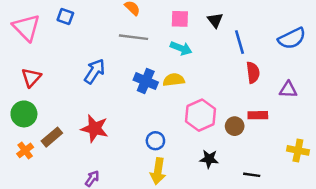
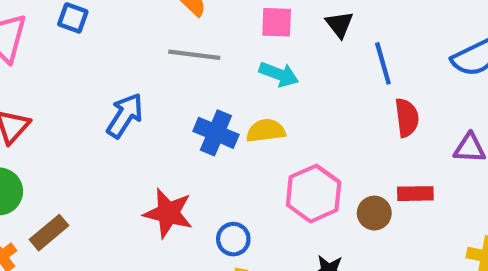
red star: (95, 129) -> (168, 213), moved

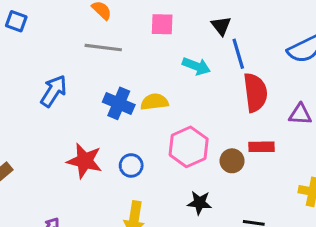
black triangle: (340, 24) -> (221, 26), moved
cyan arrow: (279, 74) -> (196, 66), moved
red semicircle: (407, 118) -> (255, 93), size x1.4
blue circle: (233, 239) -> (131, 165), moved

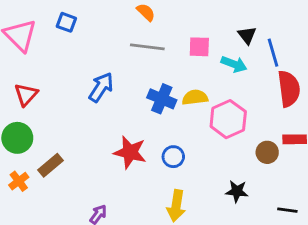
pink square: (162, 24) -> (199, 47), moved
black triangle: (221, 26) -> (247, 35), moved
pink hexagon: (189, 147) -> (228, 119), moved

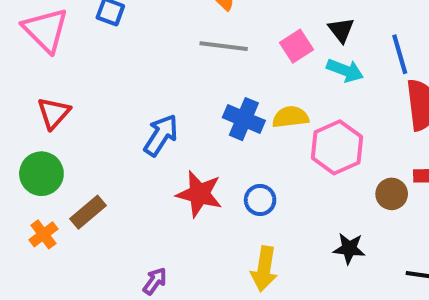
black triangle: (247, 35) -> (341, 30), moved
pink square: (199, 47) -> (297, 46), turned -35
blue arrow: (101, 87) -> (161, 135), moved

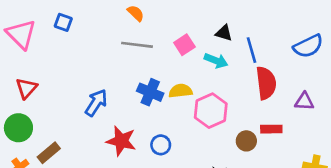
black triangle: (341, 30) -> (224, 33), moved, turned -36

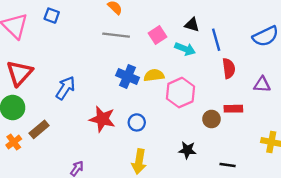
red semicircle: (266, 83) -> (229, 68), size x0.7
red triangle: (26, 88) -> (19, 73), size x1.4
blue arrow: (96, 103) -> (65, 88), moved

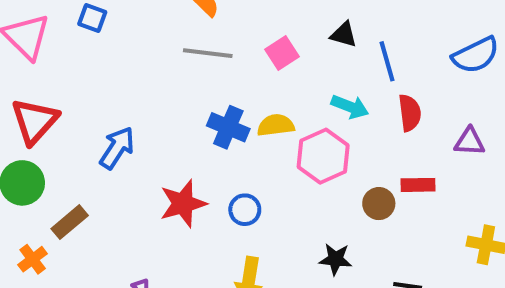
cyan arrow: (185, 49) -> (350, 107), moved
red star: (102, 119) -> (183, 204), turned -30
orange cross: (14, 142) -> (33, 259), moved

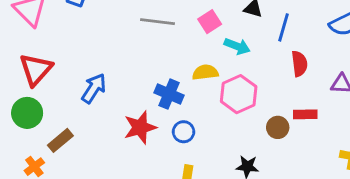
blue line: (387, 61) -> (283, 27), turned 32
cyan arrow: (350, 107) -> (237, 46), moved
blue cross: (228, 127) -> (169, 94), moved

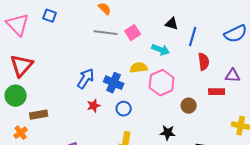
pink square: (210, 22) -> (133, 33), moved
blue arrow: (94, 88) -> (86, 79), moved
red rectangle: (305, 114) -> (217, 92), moved
red star: (140, 127) -> (94, 106), size x0.6
brown rectangle: (60, 140) -> (39, 115), turned 30

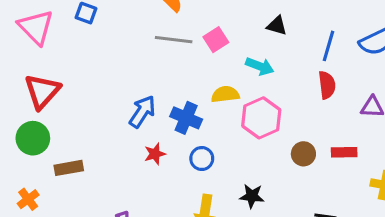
blue line: (193, 37) -> (328, 46), moved
red rectangle: (217, 92) -> (344, 152), moved
orange cross: (21, 133) -> (28, 199), moved
black star: (168, 133) -> (252, 196), moved

